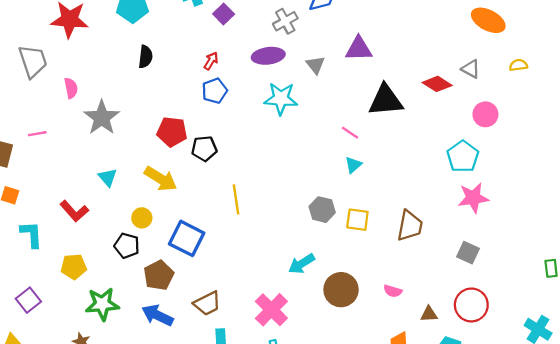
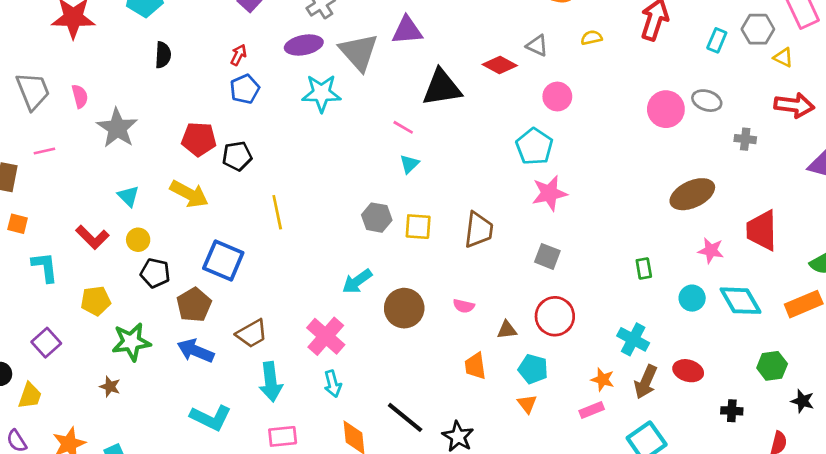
gray trapezoid: (33, 61) -> (33, 91), moved
gray triangle: (316, 65) -> (359, 52), size x1.8
yellow circle: (142, 218) -> (138, 240), moved

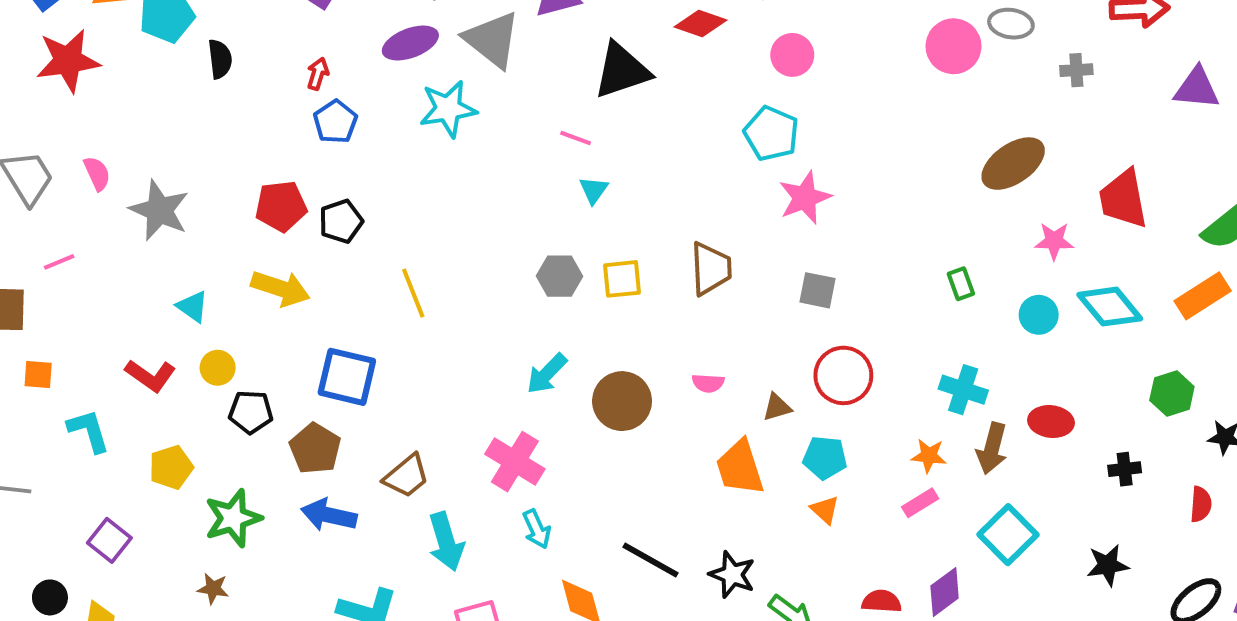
black semicircle: (163, 55) -> (220, 59), moved
orange trapezoid: (475, 366) -> (740, 468), size x1.4

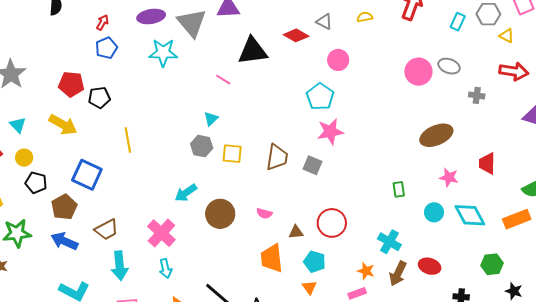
cyan triangle: (594, 190) -> (211, 119), moved
red trapezoid: (1123, 199) -> (487, 164), size x0.7
gray square: (818, 290) -> (312, 165), moved

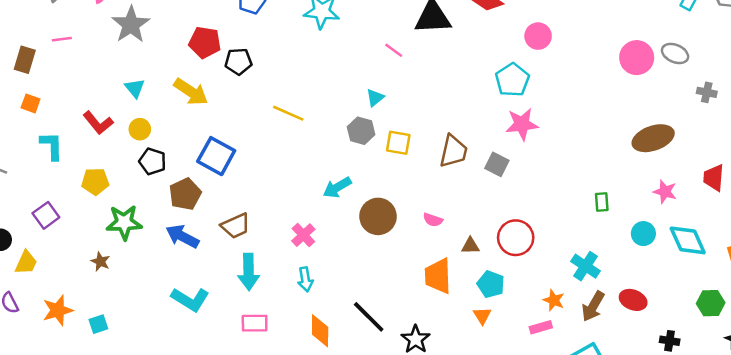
yellow line: (128, 140) -> (288, 113), moved, turned -60
pink cross: (161, 233) -> (303, 235), size x0.7

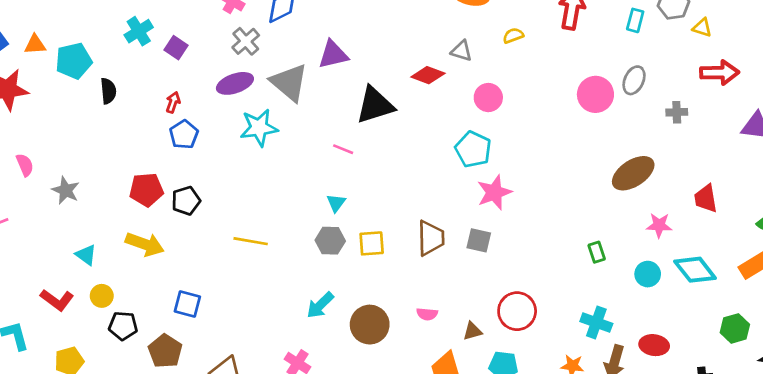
gray star: (131, 25) -> (66, 190), size x0.7
gray ellipse: (675, 53) -> (634, 80), turned -75
blue square: (216, 156) -> (187, 304), size x0.7

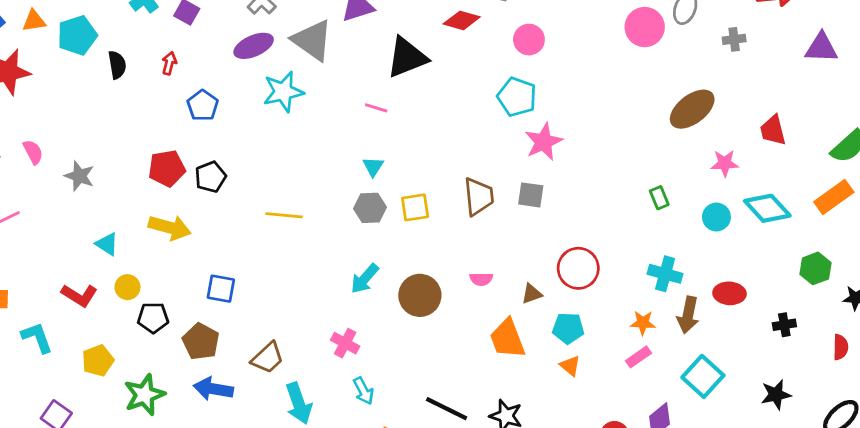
red arrow: (173, 102) -> (169, 63), moved

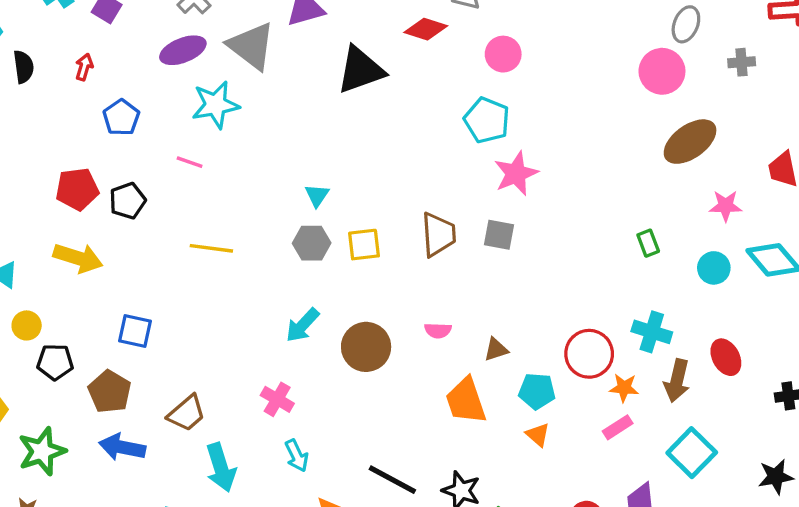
pink circle: (645, 27) -> (662, 71), moved
pink line: (376, 108) -> (190, 162), moved
red circle: (578, 268) -> (589, 354), moved
red ellipse: (729, 293) -> (726, 357), turned 56

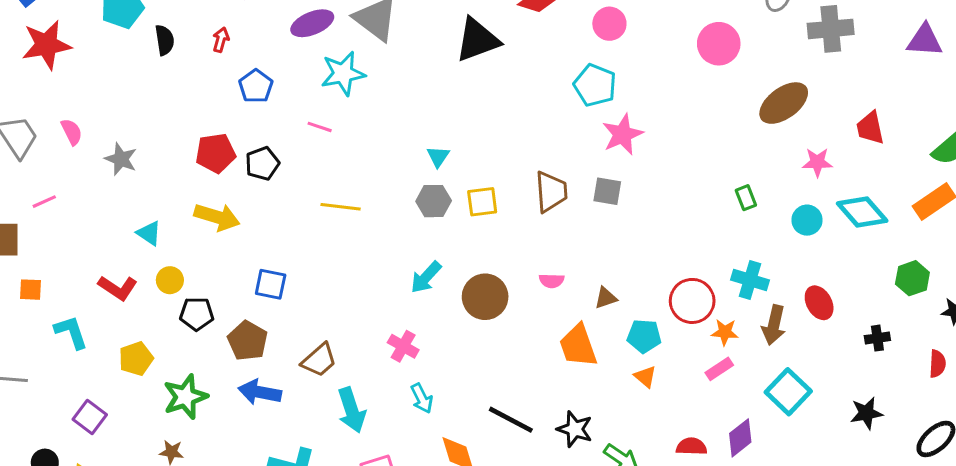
gray cross: (742, 62) -> (831, 29), size x1.8
pink circle: (662, 71) -> (719, 44), moved

